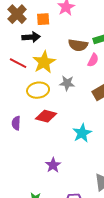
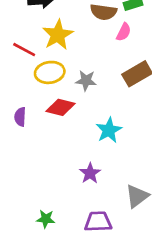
red line: (18, 63) -> (24, 50), moved
gray star: (67, 83) -> (86, 80), moved
purple star: (53, 165) -> (90, 173), moved

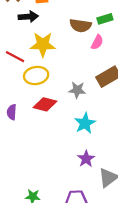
yellow star: (58, 35) -> (43, 44), turned 30
gray star: (86, 80) -> (77, 90), moved
purple star: (90, 173) -> (86, 159), moved

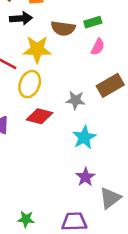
green rectangle: (105, 19) -> (93, 22), moved
brown semicircle: (81, 26) -> (63, 28), moved
yellow ellipse: (36, 76) -> (30, 84), turned -60

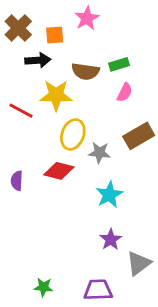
yellow ellipse: (30, 84) -> (73, 134), moved

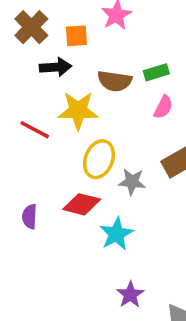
cyan star: (109, 195) -> (116, 234), moved
purple star: (111, 239) -> (130, 295), moved

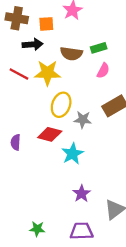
brown cross: (31, 27) -> (17, 18), turned -35
red line: (35, 130) -> (19, 74), moved

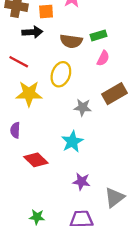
yellow star: (47, 73) -> (29, 94), moved
yellow ellipse: (61, 105) -> (61, 74), moved
red diamond: (50, 134) -> (36, 160), moved, turned 30
purple star: (82, 194) -> (81, 182), turned -30

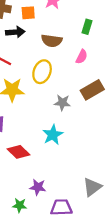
green rectangle: (99, 35) -> (87, 27), moved, turned -56
purple star: (81, 182) -> (38, 187), moved

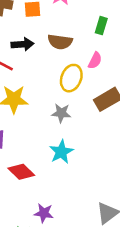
black arrow: (15, 32) -> (23, 44), moved
yellow ellipse: (42, 72) -> (71, 78), moved
gray star: (62, 103) -> (61, 113), moved

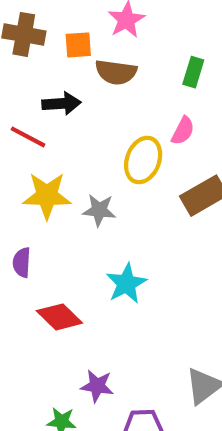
brown semicircle: (60, 42) -> (116, 72), moved
gray star: (61, 113) -> (99, 210), moved

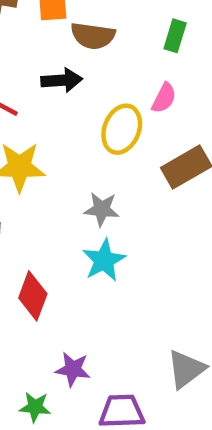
black arrow: (62, 104) -> (62, 80), moved
gray star: (99, 210) -> (102, 209), moved
red diamond: (59, 317) -> (33, 296), turned 66

